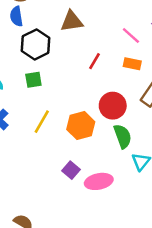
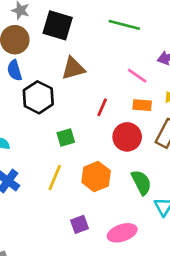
green square: (33, 80) -> (66, 138), moved
red circle: (113, 106) -> (127, 137), moved
purple square: (71, 170) -> (80, 224), moved, turned 36

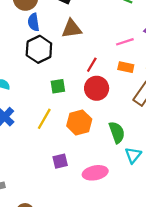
blue semicircle: (14, 70) -> (34, 22), moved
pink line: (137, 76) -> (125, 42), turned -60
red circle: (127, 137) -> (97, 88), moved

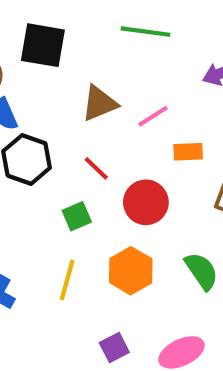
brown triangle: (72, 29) -> (99, 103), moved
pink line: (125, 42) -> (153, 116), moved
red line: (92, 65) -> (96, 168), moved, turned -63

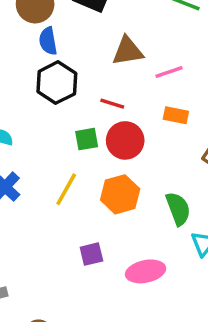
orange rectangle: (188, 152) -> (176, 115), moved
red line: (96, 168) -> (112, 104), turned -40
red circle: (146, 202) -> (125, 140), moved

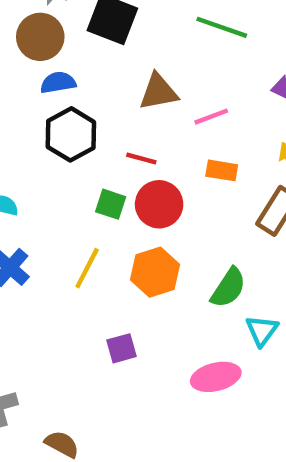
blue semicircle: (48, 41) -> (58, 83), turned 92
green square: (87, 139) -> (111, 204), turned 30
green semicircle: (178, 209) -> (228, 288), turned 56
pink ellipse: (146, 271) -> (216, 377), moved

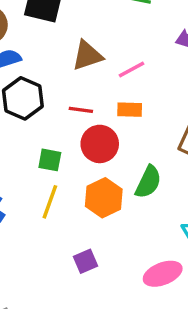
orange rectangle: (222, 170) -> (130, 110), moved
green square: (111, 204) -> (50, 160), moved
green semicircle: (228, 288) -> (148, 182), moved

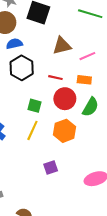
green semicircle: (148, 182) -> (90, 107), moved

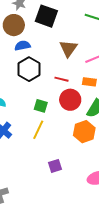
brown triangle: (62, 46) -> (68, 49), turned -42
orange hexagon: (65, 131) -> (84, 132), moved

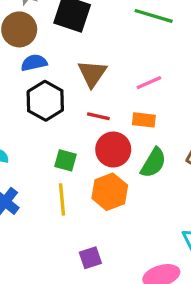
brown triangle: (68, 49) -> (92, 74), moved
yellow line: (38, 130) -> (62, 199), turned -30
orange hexagon: (84, 132) -> (110, 192), moved

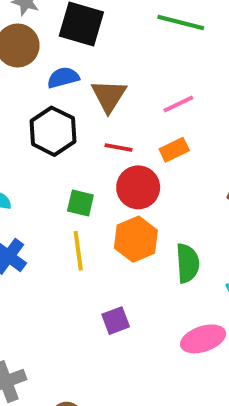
blue semicircle: (34, 63) -> (63, 78), moved
orange rectangle: (144, 120) -> (174, 150), turned -30
green semicircle: (153, 163) -> (188, 263), moved, turned -32

